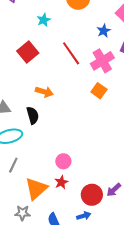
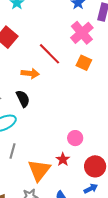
red line: (71, 53) -> (50, 54), moved
pink circle: (63, 161) -> (75, 138), moved

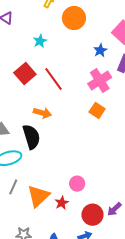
red line: (50, 54) -> (54, 79), moved
black semicircle: (23, 99) -> (31, 137), size x1.4
orange triangle: (39, 170) -> (38, 196), moved

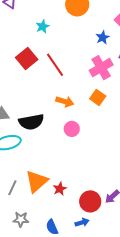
orange arrow: (42, 113) -> (65, 102), moved
black semicircle: (31, 137) -> (31, 122), turned 95
pink circle: (77, 184) -> (72, 129), moved
gray line: (13, 187) -> (12, 188), moved

